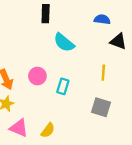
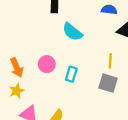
gray square: (101, 107) -> (108, 83), moved

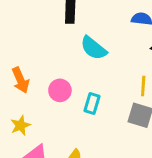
orange arrow: (17, 67) -> (21, 80), moved

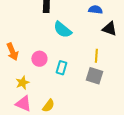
yellow star: (21, 125) -> (22, 83), moved

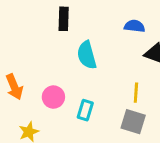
cyan semicircle: (62, 30) -> (87, 55), turned 36

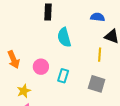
yellow line: (136, 93) -> (100, 55), moved

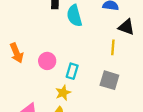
cyan semicircle: (64, 37) -> (74, 16), moved
yellow star: (24, 91) -> (63, 93), moved

